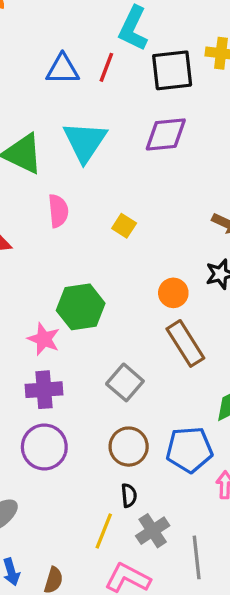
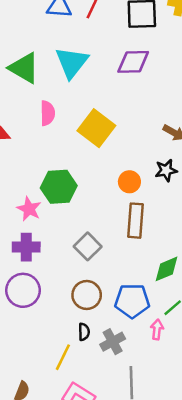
yellow square: (124, 226) -> (96, 128), size x2.0
brown rectangle: (185, 343) -> (136, 221), turned 32
gray cross: (153, 531) -> (113, 342), moved

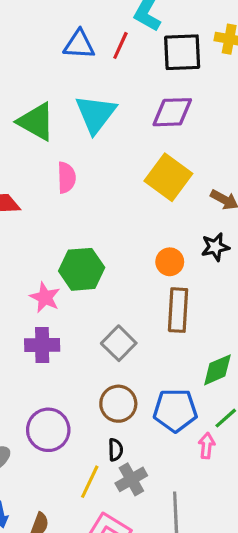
yellow square: (96, 128) -> (168, 177), moved
purple circle: (23, 290) -> (48, 430), moved
gray cross: (113, 342) -> (131, 479), moved

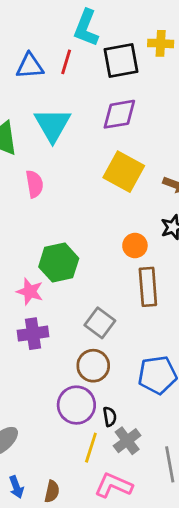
brown circle: (118, 404) -> (93, 366), moved
purple circle: (48, 430) -> (76, 405), moved

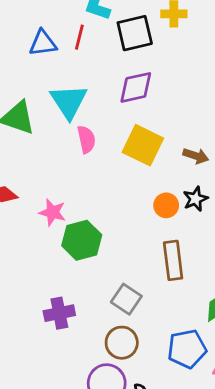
pink semicircle: (34, 184) -> (86, 139), moved
orange circle: (135, 246) -> (166, 205), moved
pink star: (30, 292) -> (52, 212), moved

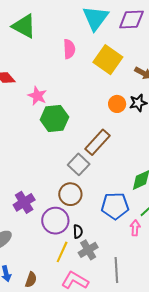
purple diamond: (136, 87) -> (131, 19), moved
cyan triangle: (69, 101) -> (95, 18), moved
brown rectangle: (173, 260) -> (98, 142), moved, turned 40
purple cross: (59, 313) -> (24, 202), moved, turned -30

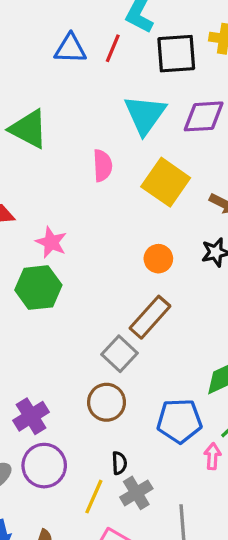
orange circle: (117, 104) -> (158, 259), moved
green hexagon: (54, 118) -> (38, 288), moved
purple circle: (55, 221) -> (44, 466), moved

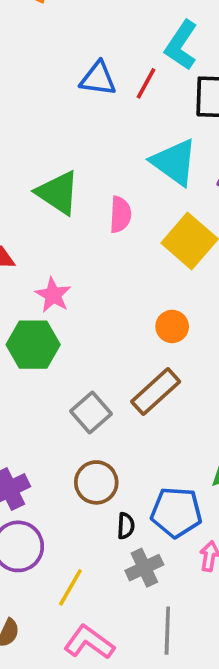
cyan triangle: (145, 115) -> (174, 162), turned -36
green triangle: (29, 129) -> (58, 193), moved
gray square: (119, 354) -> (91, 412), moved
black semicircle: (119, 463) -> (126, 526), moved
gray cross: (136, 493) -> (144, 568), moved

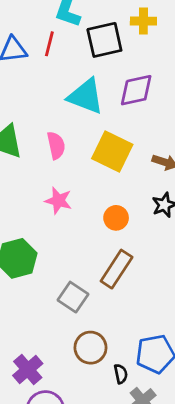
pink star: (53, 295) -> (58, 201), moved

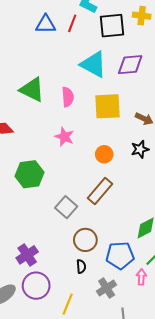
yellow square: (112, 151) -> (108, 106), turned -36
brown circle: (90, 348) -> (85, 240), moved
black semicircle: (121, 374) -> (81, 266), moved

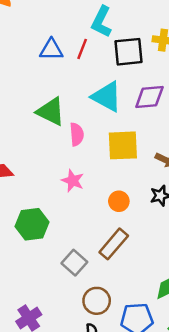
green triangle: (32, 90) -> (51, 112), moved

